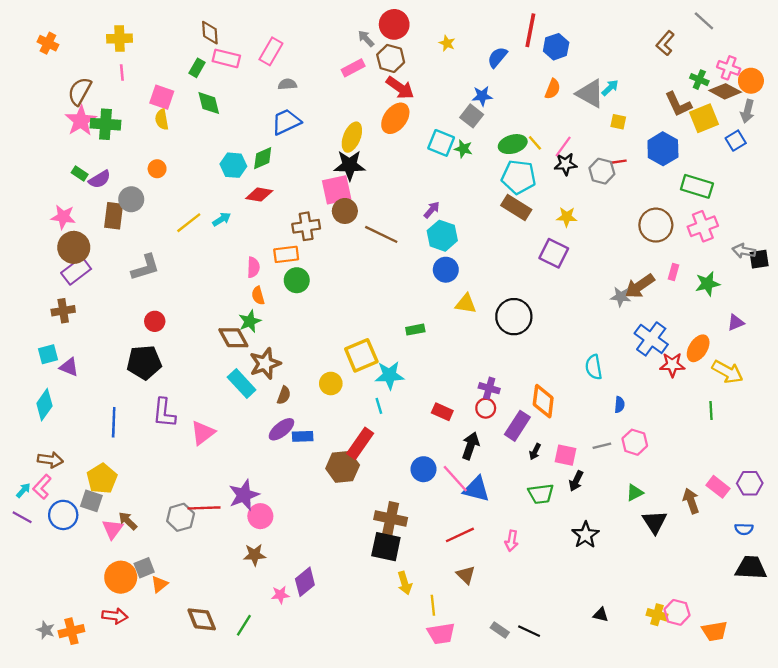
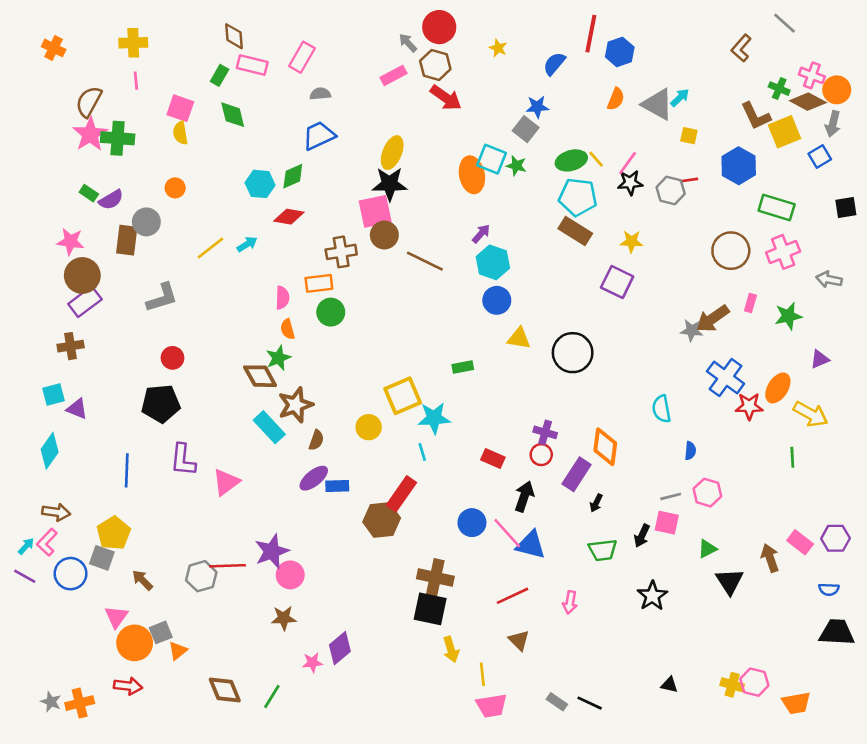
orange ellipse: (395, 118) -> (472, 175), moved, turned -48
black square: (759, 259) -> (846, 208), moved
pink square: (565, 455) -> (667, 523), moved
pink triangle: (112, 529) -> (116, 617), moved

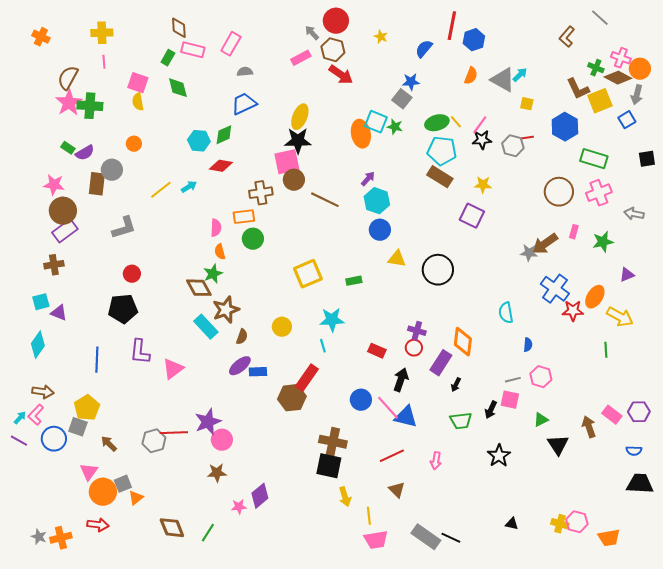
yellow square: (403, 396) -> (308, 274), moved
gray rectangle: (557, 702) -> (426, 537), size x1.8

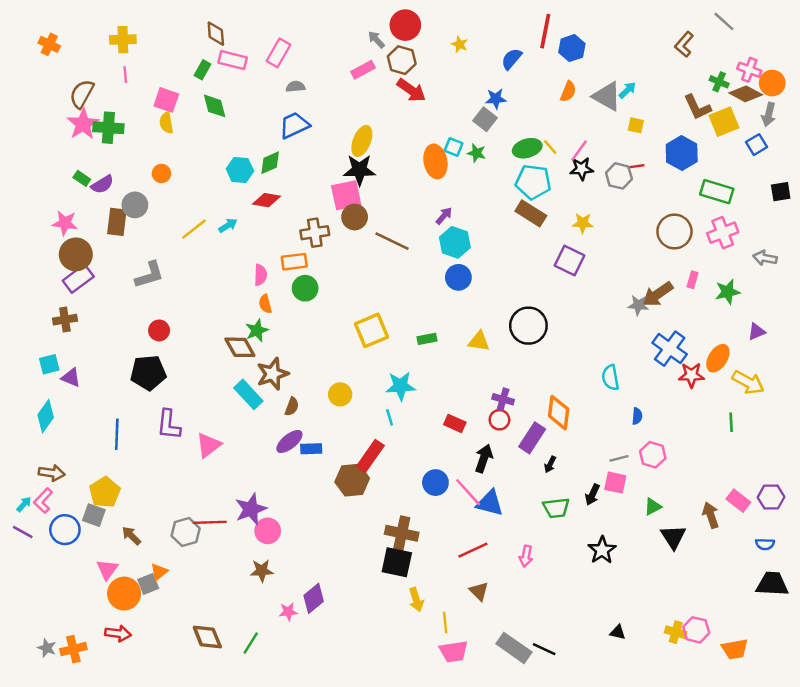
cyan square: (376, 122) -> (454, 147), size x0.7
yellow triangle: (397, 259) -> (479, 341), moved
orange triangle: (136, 498) -> (159, 572), moved

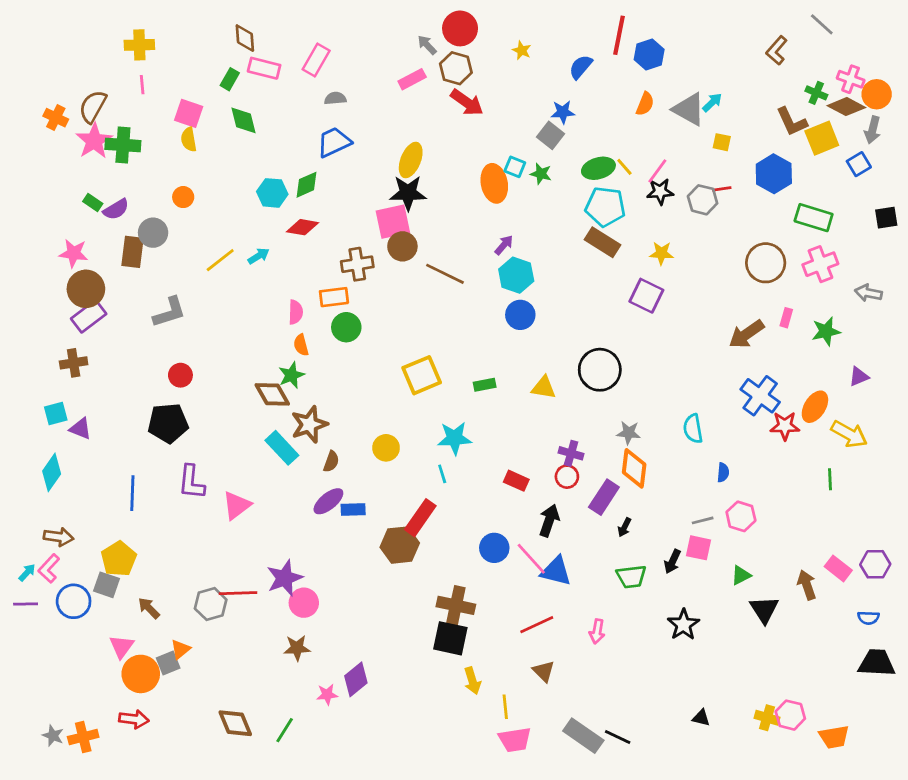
orange cross: (49, 44) -> (56, 118), moved
gray star: (638, 305) -> (629, 433), moved
purple line: (23, 532) -> (26, 604), turned -30

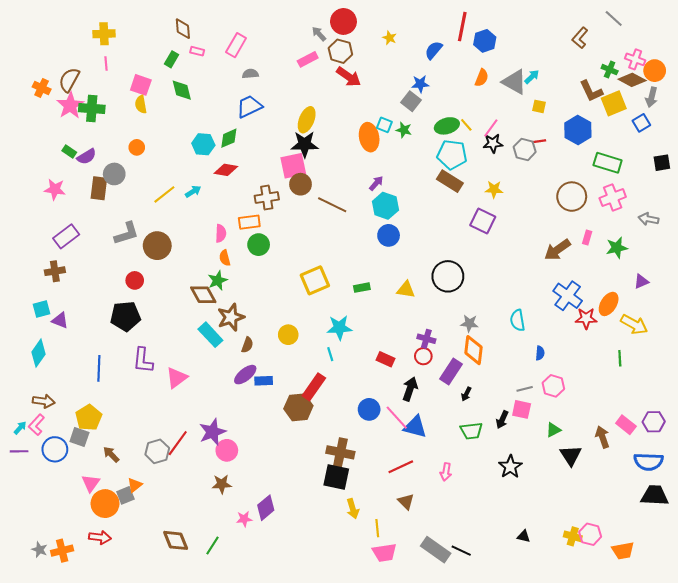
pink rectangle: (264, 68) -> (197, 51), size x0.6
brown circle: (86, 289) -> (157, 246), moved
red line: (238, 593) -> (178, 443), turned -52
blue semicircle: (868, 618) -> (648, 462), size x1.8

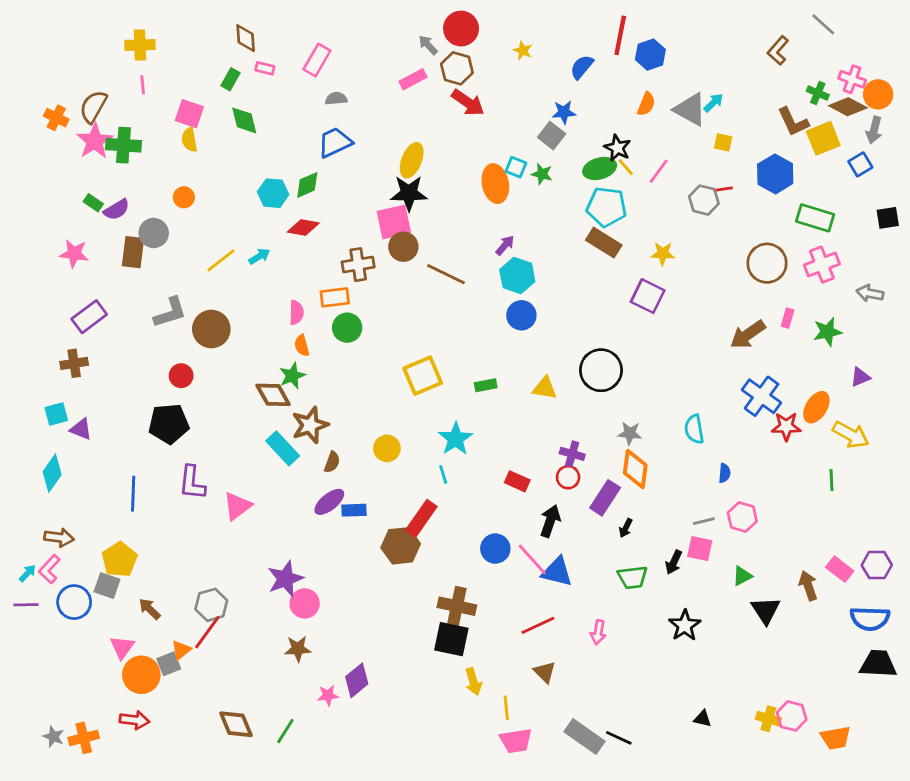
black star: (493, 143) -> (617, 148), moved, turned 30
cyan star: (339, 328) -> (456, 439), turned -30
red line: (178, 443) -> (207, 632), moved

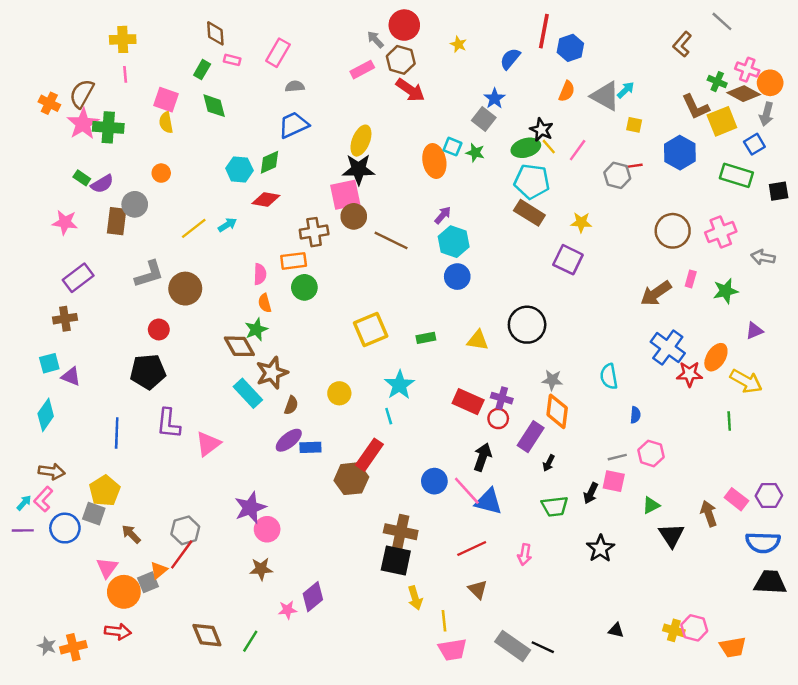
blue star: (564, 112) -> (495, 98), turned -30
green rectangle: (815, 218) -> (736, 175), moved
red rectangle: (517, 481) -> (468, 402), moved, size x1.4

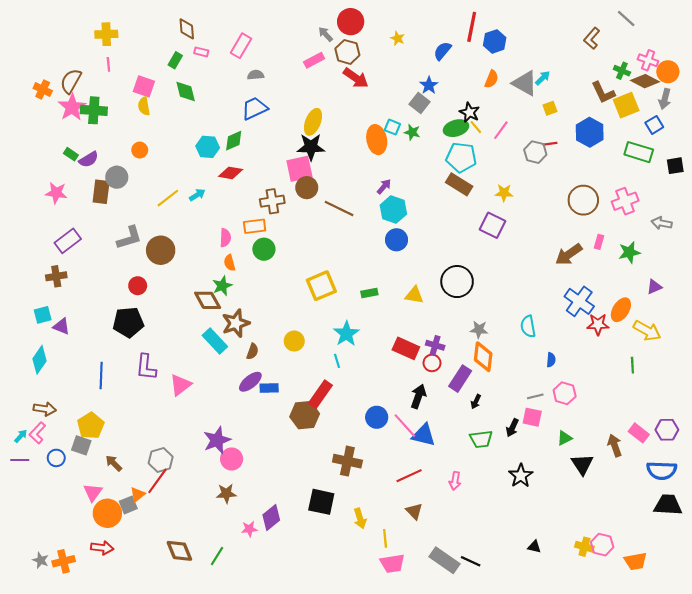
yellow square: (634, 125) -> (550, 108), turned -32
blue circle: (65, 528) -> (56, 458), size x0.7
black square: (396, 561) -> (321, 502), moved

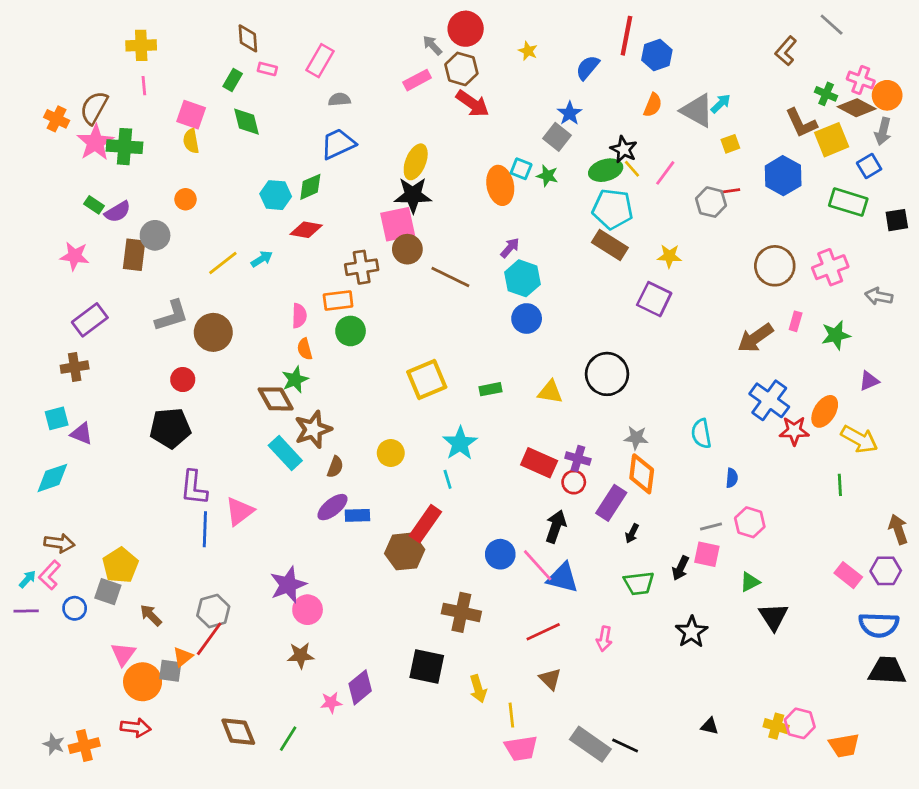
cyan diamond: (40, 360) -> (52, 478), turned 36
blue line: (101, 375) -> (205, 529), moved
brown arrow: (615, 445) -> (898, 529), moved
gray square: (128, 505) -> (170, 671), turned 30

